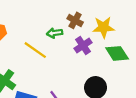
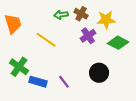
green arrow: (55, 33) -> (61, 15), moved
green diamond: (117, 53) -> (118, 43), turned -30

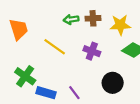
brown cross: (81, 14) -> (93, 18), turned -32
purple cross: (88, 36) -> (92, 51), moved, turned -35

